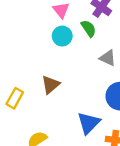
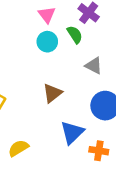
brown triangle: (51, 85) -> (52, 93), moved

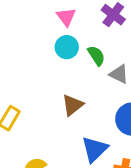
green semicircle: (75, 35) -> (96, 56), moved

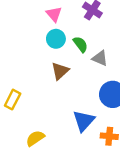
brown triangle: (73, 105) -> (60, 71), moved

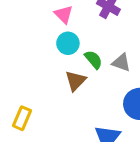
green semicircle: (80, 44) -> (93, 60), moved

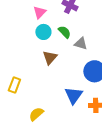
pink triangle: (64, 14) -> (40, 12), turned 32
green semicircle: (93, 60) -> (65, 32), moved

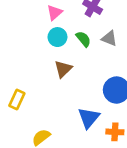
gray triangle: (81, 43) -> (109, 38), moved

